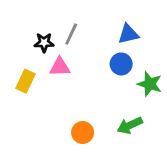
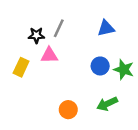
blue circle: (121, 64) -> (100, 66), moved

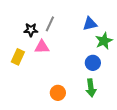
blue circle: (100, 66) -> (93, 63), moved
green star: (124, 70) -> (104, 41), moved, turned 30
green arrow: (107, 104) -> (91, 88), turned -72

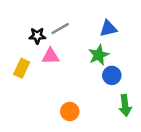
gray line: (50, 24) -> (60, 29), turned 35
green star: (104, 41) -> (99, 55), moved
green arrow: (91, 88) -> (125, 105), moved

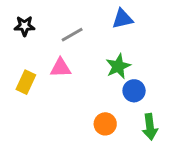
blue triangle: (108, 29) -> (122, 19), moved
black star: (37, 36) -> (24, 26), moved
orange circle: (70, 111) -> (105, 124), moved

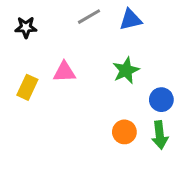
gray line: (72, 35) -> (89, 17), moved
blue circle: (134, 91) -> (161, 100), moved
orange circle: (105, 124) -> (124, 132), moved

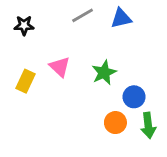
green star: (126, 70) -> (104, 73), moved
pink triangle: (64, 72) -> (60, 67), turned 45
blue circle: (161, 100) -> (134, 97), moved

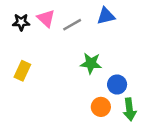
gray line: (83, 15) -> (72, 25), moved
pink triangle: (60, 67) -> (46, 18), moved
green star: (104, 73) -> (91, 63), turned 30

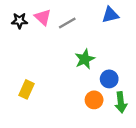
blue triangle: (106, 16) -> (110, 15), moved
green star: (91, 63) -> (85, 59), turned -30
yellow rectangle: (22, 71) -> (26, 89), moved

